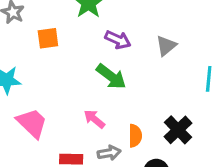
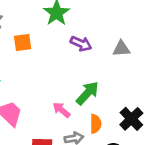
gray triangle: (166, 46) -> (121, 49), turned 36
green arrow: (111, 77) -> (87, 93), moved, turned -85

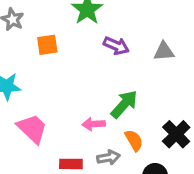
pink arrow: (61, 110) -> (94, 124), turned -42
orange semicircle: (96, 124) -> (134, 140), turned -30

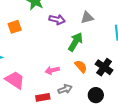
green arrow: (124, 104) -> (75, 42), moved
orange semicircle: (134, 140) -> (81, 66), moved

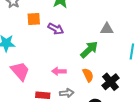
purple arrow: (57, 20) -> (56, 29), moved

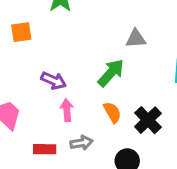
purple arrow: (56, 29) -> (54, 81), moved
pink arrow: (59, 71) -> (67, 110), turned 88

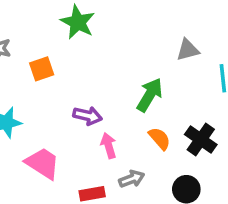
gray triangle: (136, 39) -> (188, 50), moved

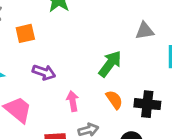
purple arrow: (88, 116) -> (44, 72), moved
black cross: (201, 140) -> (147, 104), turned -35

